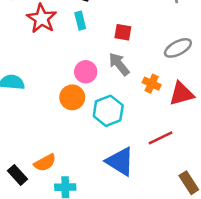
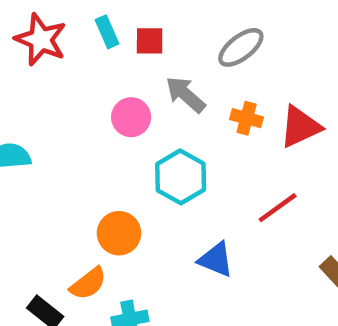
red square: (123, 32) -> (150, 41), moved
gray ellipse: (178, 48) -> (241, 47), moved
orange circle: (72, 97) -> (119, 233), moved
blue triangle: (120, 161) -> (216, 260), size x0.7

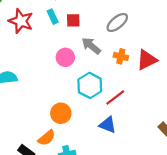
red line: (278, 208) -> (115, 97), moved

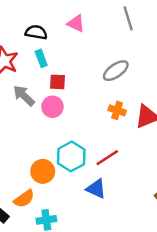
red square: (73, 20) -> (57, 82), moved
gray arrow: (91, 46) -> (24, 96), moved
cyan hexagon: (90, 85) -> (71, 156), moved

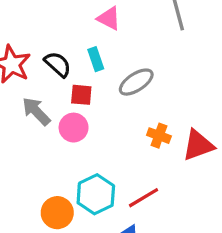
black semicircle: (36, 32) -> (58, 64), moved, turned 30
cyan rectangle: (41, 58) -> (96, 59), moved
gray ellipse: (116, 71) -> (136, 82), moved

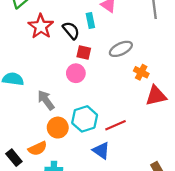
cyan rectangle: (96, 59) -> (90, 20), moved
gray arrow: (36, 111) -> (46, 100), moved
orange cross: (159, 136) -> (141, 72), moved

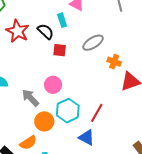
pink circle: (76, 73) -> (53, 85), moved
red line: (116, 125) -> (97, 113), turned -30

